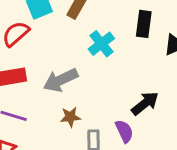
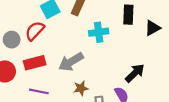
cyan cross: (101, 44) -> (99, 32), turned 36

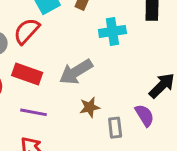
red rectangle: (35, 63) -> (27, 74), turned 35

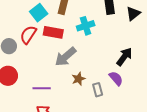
red rectangle: (27, 74) -> (53, 32), moved

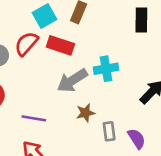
cyan cross: (86, 26) -> (106, 69), moved
purple semicircle: (116, 78) -> (137, 139), moved

